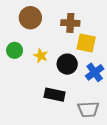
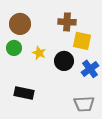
brown circle: (30, 18) -> (20, 24), moved
black rectangle: (55, 95) -> (24, 93), moved

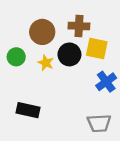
brown circle: (20, 24) -> (42, 32), moved
black circle: (64, 61) -> (69, 54), moved

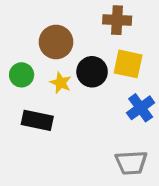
brown cross: (79, 26) -> (117, 20), moved
black rectangle: (28, 110) -> (37, 120), moved

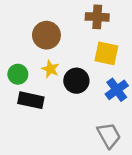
black circle: (92, 72) -> (76, 81), moved
green circle: (22, 75) -> (18, 74), moved
gray trapezoid: (131, 163) -> (109, 135), turned -116

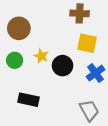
brown circle: (46, 35) -> (19, 28), moved
black rectangle: (31, 100) -> (28, 100), moved

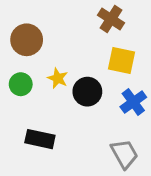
brown cross: (80, 13) -> (111, 19), turned 30

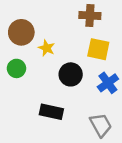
brown cross: (111, 19) -> (90, 15), turned -30
yellow star: (58, 78) -> (47, 48), moved
black rectangle: (40, 139) -> (51, 112), moved

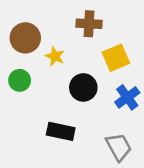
brown cross: (90, 15) -> (89, 24), moved
yellow square: (98, 49) -> (116, 58), turned -35

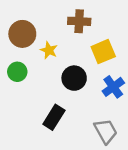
black rectangle: (61, 131) -> (54, 117), turned -70

